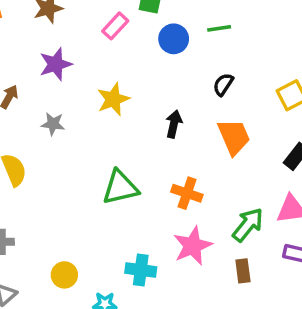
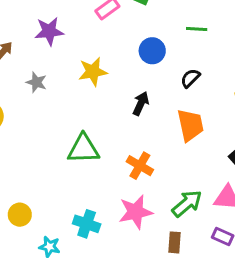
blue circle: (174, 39) -> (152, 51), moved

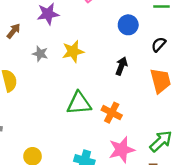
yellow star: (93, 72) -> (73, 51), moved
orange cross: (140, 166) -> (112, 113), moved

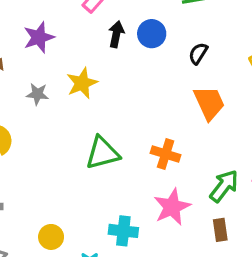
black arrow: (121, 66) -> (116, 34), moved
orange cross: (112, 113) -> (166, 154), moved

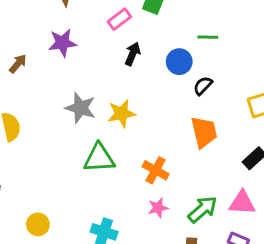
blue circle: (152, 34) -> (179, 62), moved
yellow star: (82, 83) -> (122, 113), moved
gray star: (37, 94) -> (81, 108), moved, size x1.5
pink star: (172, 207) -> (158, 208), moved, size x0.6

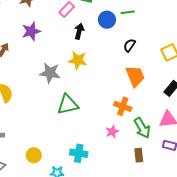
blue circle: (179, 62) -> (107, 20), moved
yellow star: (122, 113) -> (78, 60), moved, turned 30
orange cross: (156, 170) -> (123, 106), moved
green arrow: (202, 209) -> (142, 128), turned 110

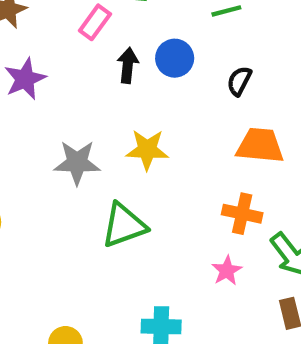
blue circle: (107, 20) -> (175, 58), moved
yellow star: (78, 60) -> (147, 150), moved
orange trapezoid: (135, 76) -> (260, 145), turned -55

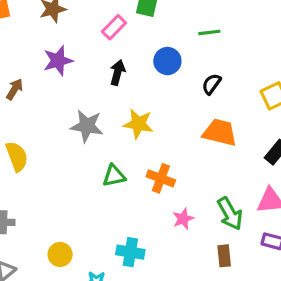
black arrow: (128, 65) -> (118, 72), moved
orange cross: (242, 214) -> (161, 178), moved
green triangle: (124, 225) -> (114, 176), size x0.7

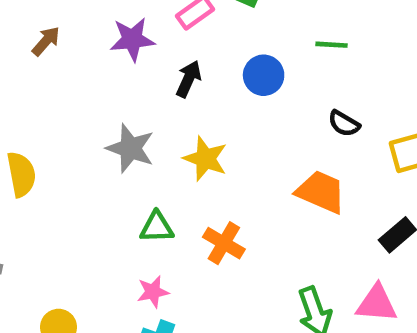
purple star: (58, 61) -> (132, 39), moved
black semicircle: (211, 84) -> (344, 124), moved, turned -105
brown arrow: (15, 89) -> (46, 41), moved
pink star: (183, 219) -> (153, 292), moved

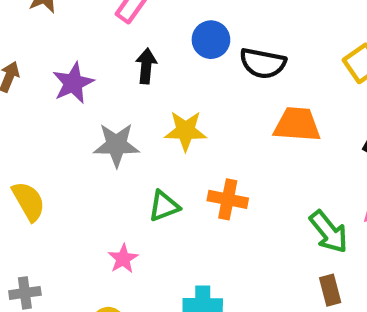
purple star: (132, 39) -> (73, 83), moved
black semicircle: (344, 124) -> (263, 63), moved, size x1.5
pink star: (153, 292) -> (123, 259), moved

